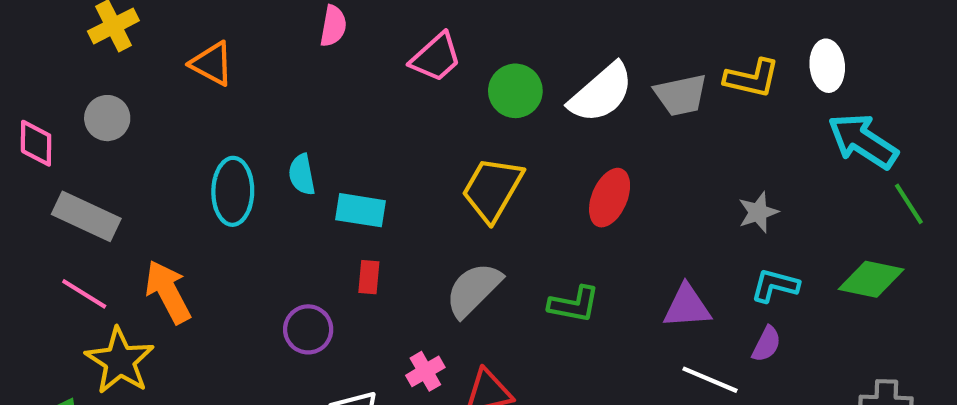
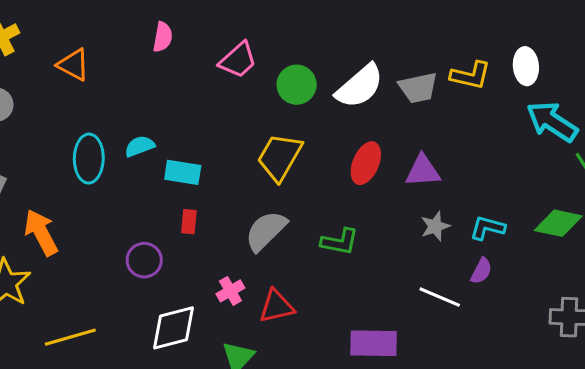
cyan semicircle: (302, 175) -> (140, 146), turned 80
gray star: (758, 212) -> (435, 226), moved
purple triangle: (687, 306) -> (423, 171), moved

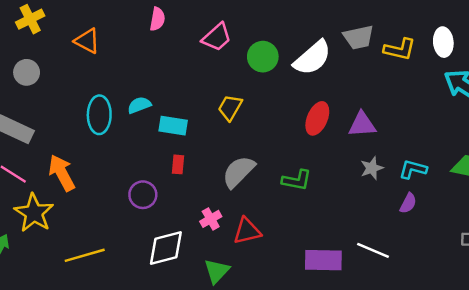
gray trapezoid: (418, 88) -> (358, 37), moved
yellow trapezoid: (280, 157) -> (230, 107), moved, size x0.7
white line: (440, 297) -> (373, 250), moved

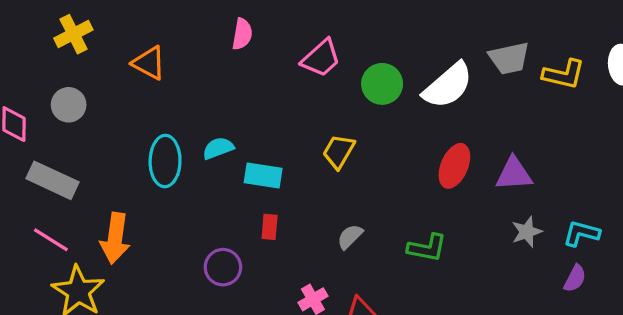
gray semicircle: (239, 172) -> (350, 237), size x0.6
orange arrow: (62, 173) -> (115, 238), turned -144

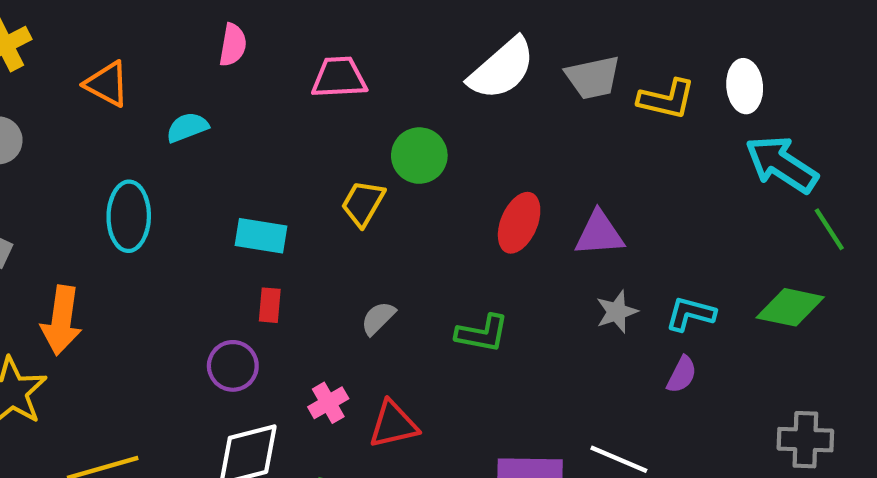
pink trapezoid: (321, 58) -> (339, 77), turned -141
green circle: (382, 84) -> (419, 156), moved
white semicircle: (448, 86) -> (502, 69), moved
cyan semicircle: (218, 148) -> (187, 127), moved
purple circle: (223, 267) -> (233, 366), moved

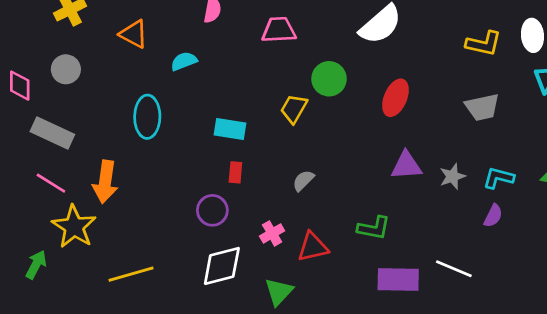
gray trapezoid: (593, 77) -> (482, 107), moved
red ellipse: (519, 223) -> (395, 98), moved
purple triangle: (599, 234) -> (406, 166), moved
green L-shape: (482, 333) -> (374, 228), moved

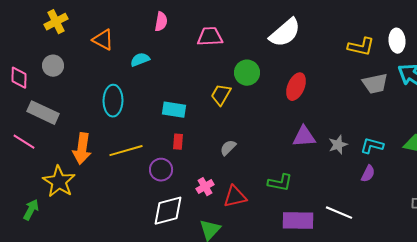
gray trapezoid: (482, 107) -> (375, 84), moved
pink line: (51, 183) -> (24, 142), moved
yellow line: (131, 274) -> (126, 151), moved

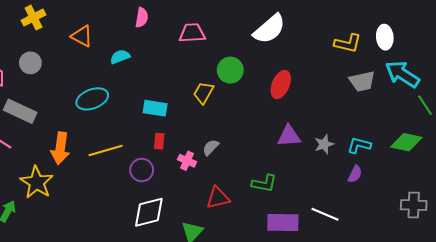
cyan ellipse: (113, 101) -> (92, 99), turned 68
pink cross: (205, 187) -> (187, 161), moved, turned -36

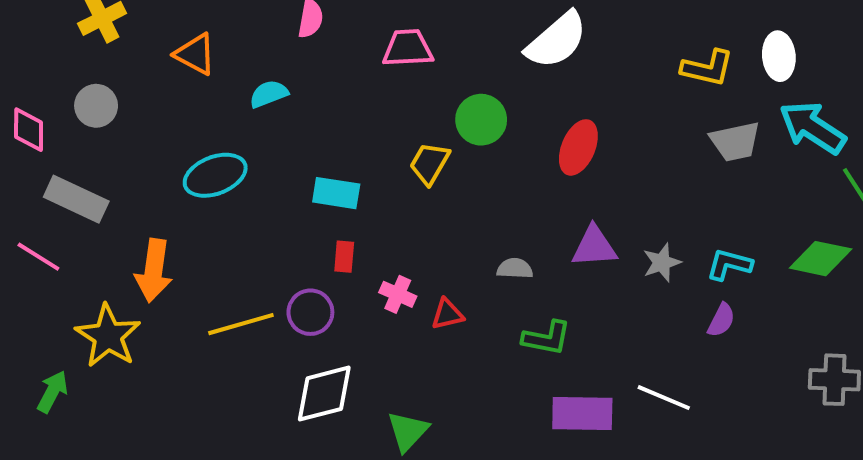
gray semicircle: (211, 147) -> (515, 269), moved, turned 48
yellow line: (106, 150) -> (241, 324), moved
red triangle: (218, 198) -> (447, 314), moved, size x0.7

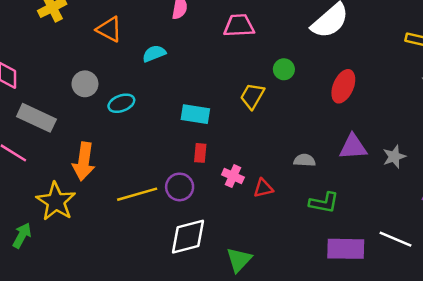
gray circle: (96, 106) -> (85, 84), moved
green circle: (481, 120) -> (284, 69), size x0.7
cyan ellipse: (215, 175) -> (121, 103), size x0.7

